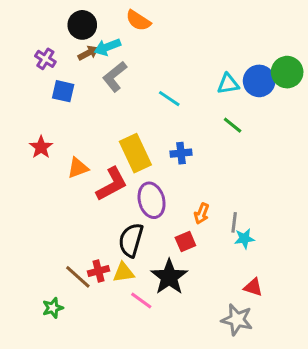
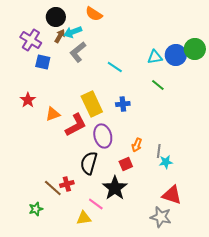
brown arrow: (88, 53) -> (60, 36), turned -32
purple cross: (45, 59) -> (31, 40), size x1.5
yellow triangle: (124, 272) -> (84, 218), moved
red triangle: (253, 287) -> (172, 195), size x1.5

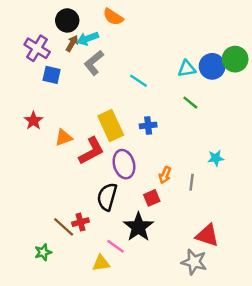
cyan star: (166, 162) -> (216, 158), moved

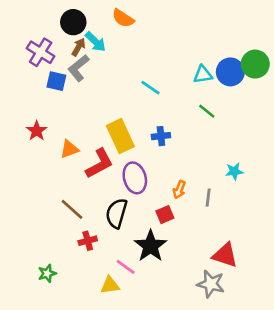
cyan arrow: (88, 39) -> (96, 42), turned -115
gray L-shape: (94, 63) -> (79, 68), moved
brown line: (64, 227) -> (72, 209), moved

